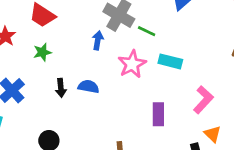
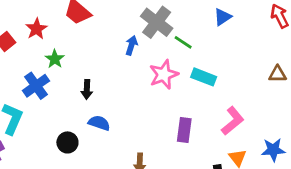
green star: (42, 52) -> (55, 59), moved, turned -30
blue semicircle: (89, 87) -> (99, 123), moved

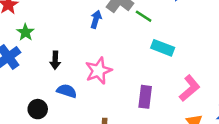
pink star: (164, 75) -> (99, 71), moved

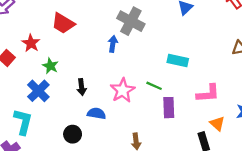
green line: (144, 16) -> (154, 86), moved
pink L-shape: (190, 88) -> (208, 93), turned 45

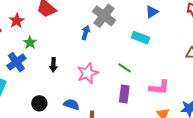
cyan rectangle: (178, 60) -> (141, 38), moved
green line: (154, 86) -> (125, 68), moved
blue semicircle: (96, 113) -> (71, 104), moved

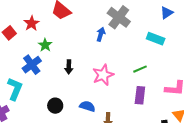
green line: (125, 68) -> (140, 69), turned -56

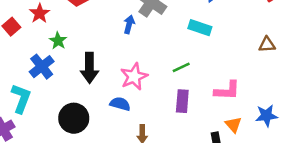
black arrow: (69, 67) -> (89, 68), size x1.6
black circle: (55, 106) -> (74, 118), size x1.5
blue semicircle: (87, 106) -> (120, 104), moved

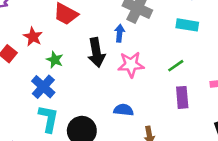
black arrow: (89, 68) -> (96, 52), moved
pink star: (134, 77) -> (131, 64), moved, turned 30
cyan L-shape: (21, 98) -> (48, 119), moved

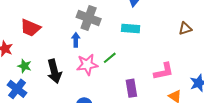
black arrow: (96, 52) -> (54, 71), moved
green line: (176, 66) -> (110, 58), moved

